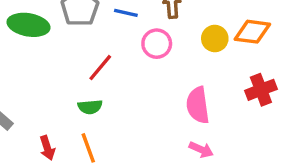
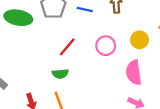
yellow circle: (215, 39) -> (140, 40), moved
pink circle: (157, 44) -> (106, 46), moved

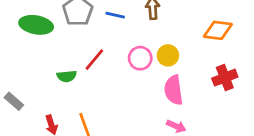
yellow circle: (140, 40) -> (168, 55), moved
green semicircle: (60, 74) -> (67, 76), moved

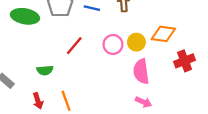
orange diamond: (218, 30) -> (163, 34), moved
green semicircle: (67, 76) -> (45, 70), moved

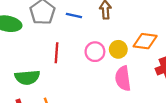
red line: (74, 46) -> (56, 53), turned -36
green semicircle: (45, 70) -> (27, 77), size x1.5

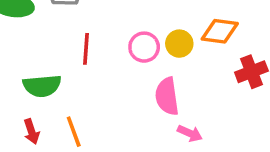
pink semicircle: (123, 78) -> (167, 96), moved

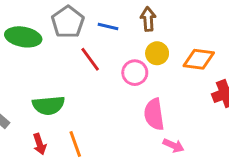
yellow circle: (179, 44) -> (157, 53), moved
red line: (86, 49) -> (90, 59), moved, turned -40

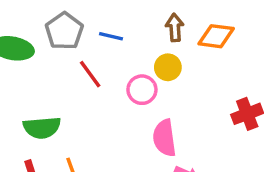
brown arrow: (148, 19) -> (175, 28), moved
orange diamond: (199, 59) -> (216, 36), moved

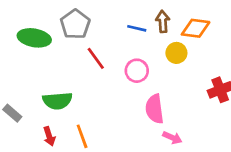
blue line: (111, 36) -> (137, 28), moved
yellow circle: (168, 67) -> (176, 53), moved

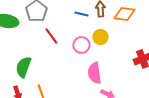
yellow circle: (176, 53) -> (100, 37), moved
green semicircle: (57, 101) -> (23, 67), turned 115

